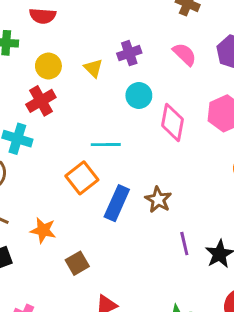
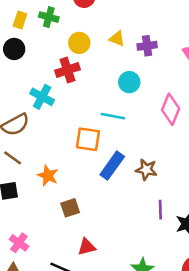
yellow triangle: (93, 68) -> (117, 39), moved, turned -35
cyan circle: (139, 95) -> (129, 82), moved
orange square: (82, 178) -> (88, 139), turned 35
brown star: (158, 200) -> (146, 170), turned -30

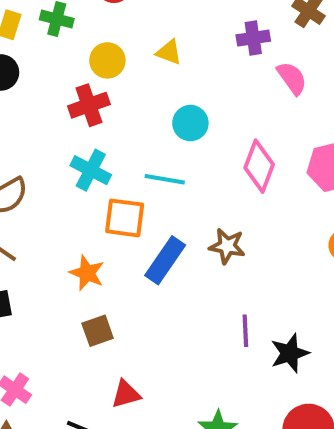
purple cross: (147, 46) -> (253, 38), moved
cyan cross: (42, 97) -> (91, 170), moved
brown star: (146, 170) -> (227, 246), moved
orange star: (48, 176) -> (87, 273), moved

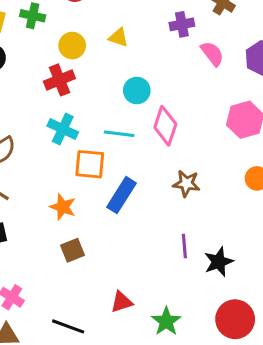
pink diamond: (259, 166) -> (165, 126), moved
brown star: (227, 246) -> (186, 184), moved
red triangle: (126, 394) -> (122, 302), moved

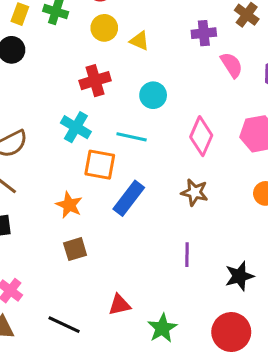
yellow circle: (72, 46) -> (104, 28), moved
red cross: (59, 80) -> (95, 81), moved
pink diamond: (165, 126) -> (201, 136), moved
black star: (219, 262) -> (239, 276), moved

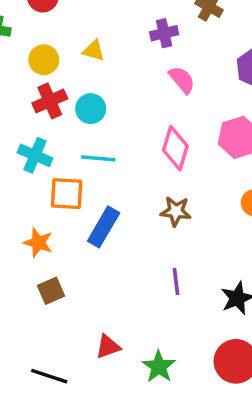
yellow circle: (104, 28) -> (44, 60), moved
pink semicircle: (232, 65) -> (182, 80), moved
cyan circle: (153, 95) -> (91, 109), moved

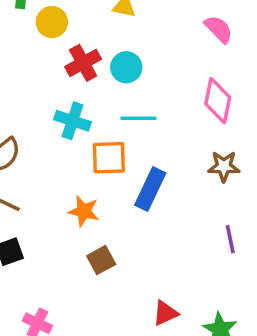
yellow circle: (44, 60) -> (52, 22), moved

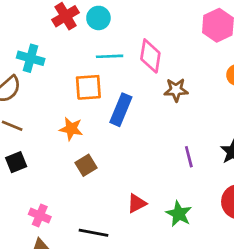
pink diamond: (218, 101) -> (150, 56), moved
cyan cross: (73, 121) -> (31, 58), moved
purple line: (230, 239) -> (189, 157), moved

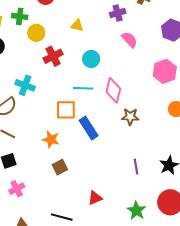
cyan circle: (98, 18) -> (91, 59), moved
blue rectangle: (121, 110) -> (89, 128), turned -60
green star: (179, 214) -> (136, 210), moved
pink cross: (40, 215) -> (17, 189), moved, turned 35

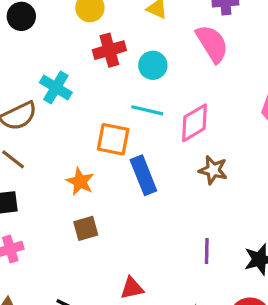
pink semicircle: (130, 40) -> (212, 44), moved, size x1.4
cyan circle: (91, 59) -> (153, 65), moved
pink diamond: (113, 90) -> (194, 123), turned 35

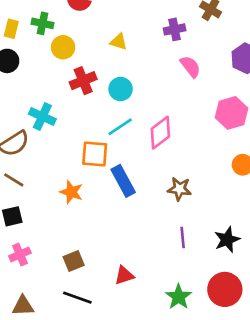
pink semicircle: (212, 44) -> (190, 67), moved, size x0.7
cyan line: (147, 110) -> (120, 127), turned -40
brown star: (213, 170) -> (179, 189), moved
brown square: (86, 228) -> (74, 261), moved

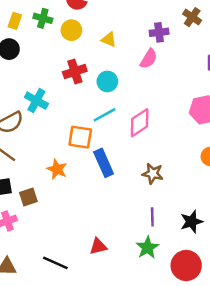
yellow circle: (63, 47) -> (71, 30), moved
pink semicircle: (190, 67) -> (149, 59), moved, turned 66
brown square: (74, 261) -> (28, 197), moved
green star: (179, 297) -> (147, 248), moved

